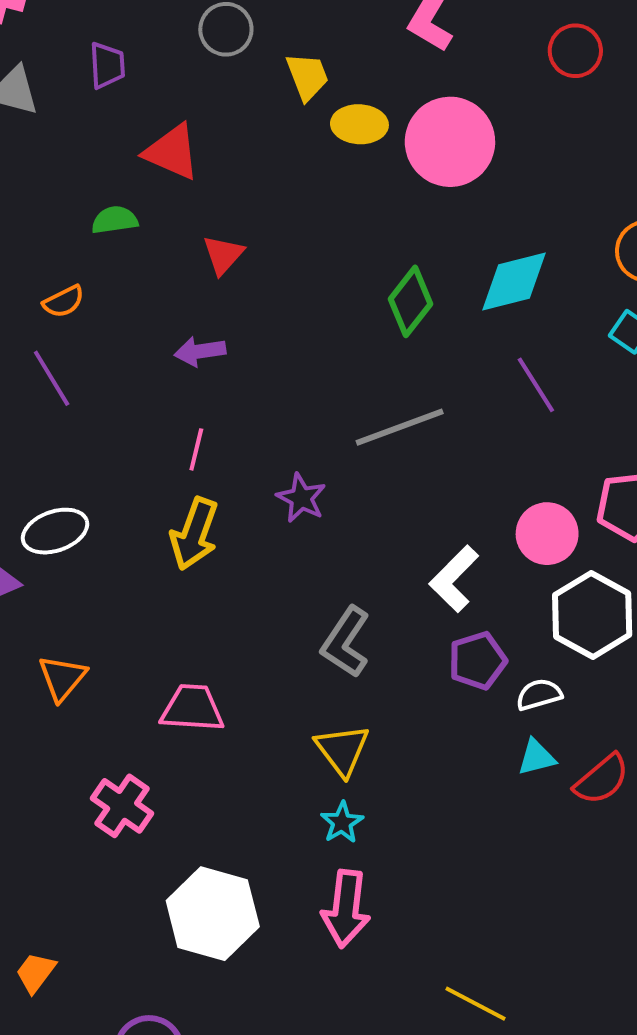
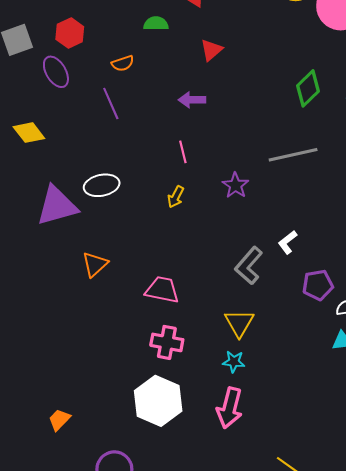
pink line: (196, 449) -> (183, 152), turned -35
yellow arrow: (194, 534) -> (176, 197), size x0.6
white L-shape: (454, 579) -> (288, 242), moved, size x0.7
pink cross: (122, 806) -> (167, 342), moved, turned -32
cyan star: (342, 822) -> (234, 362), turned 30

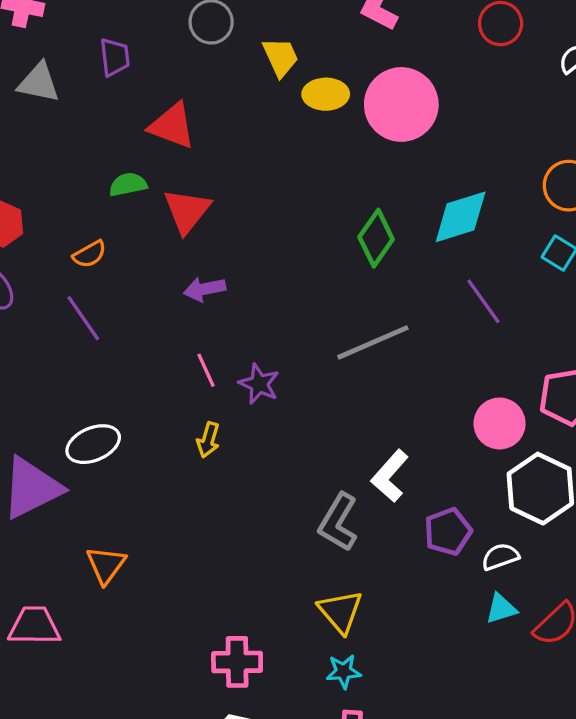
red triangle: (211, 50) -> (187, 211), moved, size x1.4
purple star: (235, 185) -> (259, 384), moved
white L-shape: (288, 242) -> (390, 476), size x1.4
pink trapezoid: (162, 290) -> (34, 626), moved

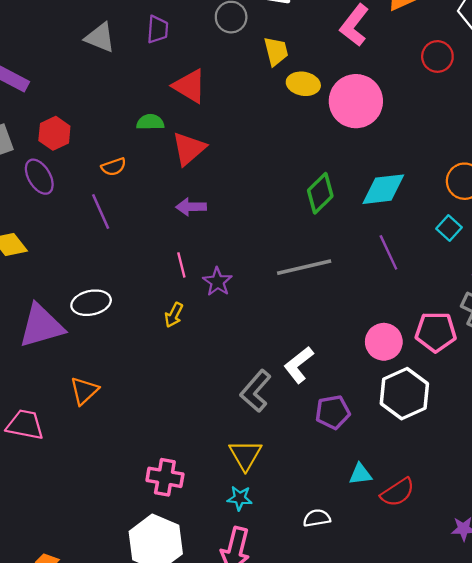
white semicircle: (500, 557) -> (317, 518), moved

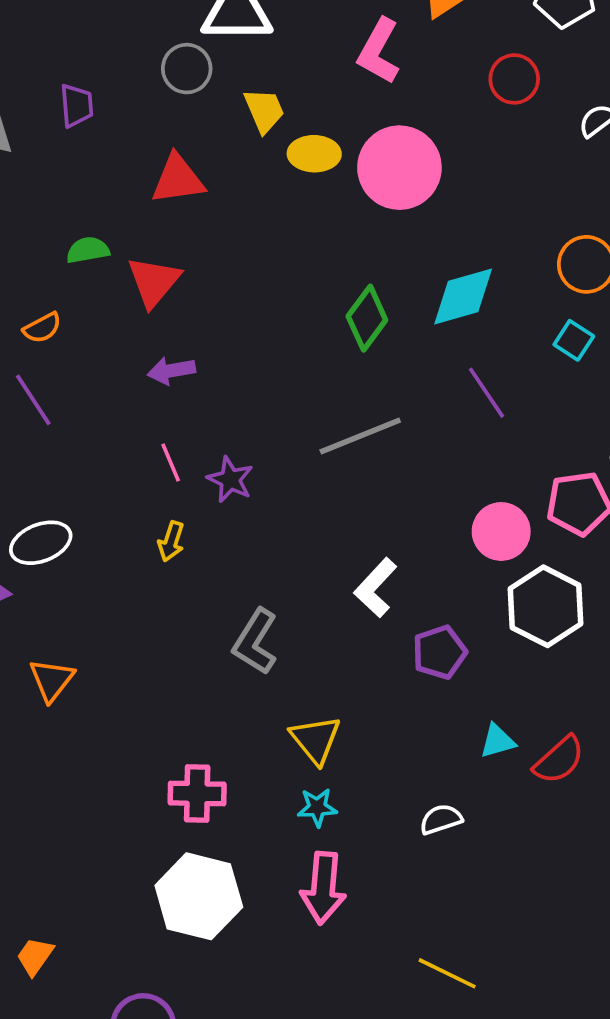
red triangle: (190, 86) -> (178, 179), moved, turned -30
gray L-shape: (256, 391) -> (255, 642), moved

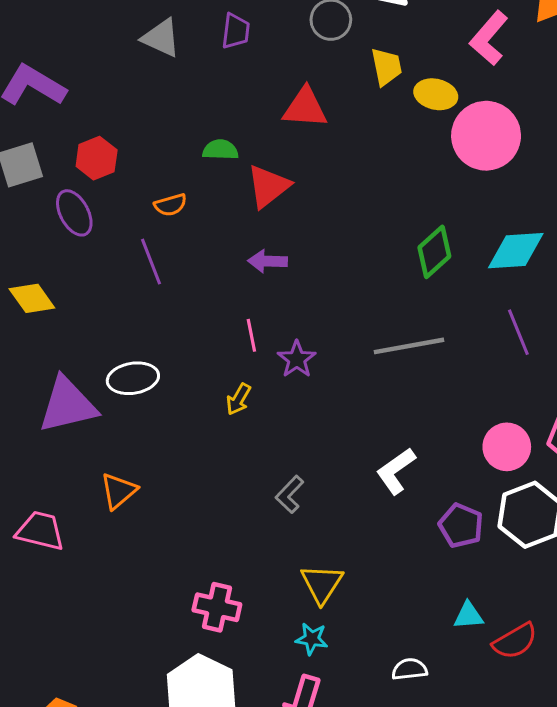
yellow ellipse: (314, 154) -> (436, 94), moved
gray L-shape: (255, 642) -> (290, 494), size x0.7
purple pentagon: (440, 652) -> (461, 526), moved, turned 30

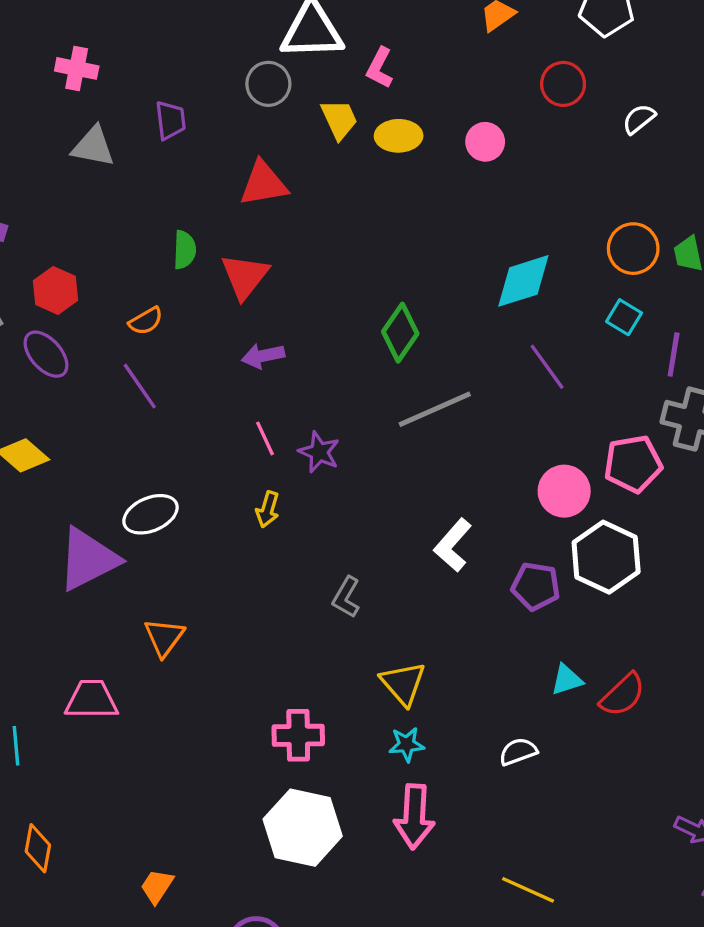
pink L-shape: (489, 38) -> (380, 68), moved, size x0.7
pink circle: (486, 136) -> (485, 142), moved, size x0.5
green semicircle: (220, 150) -> (185, 250), turned 104
green diamond: (434, 252) -> (400, 333), moved

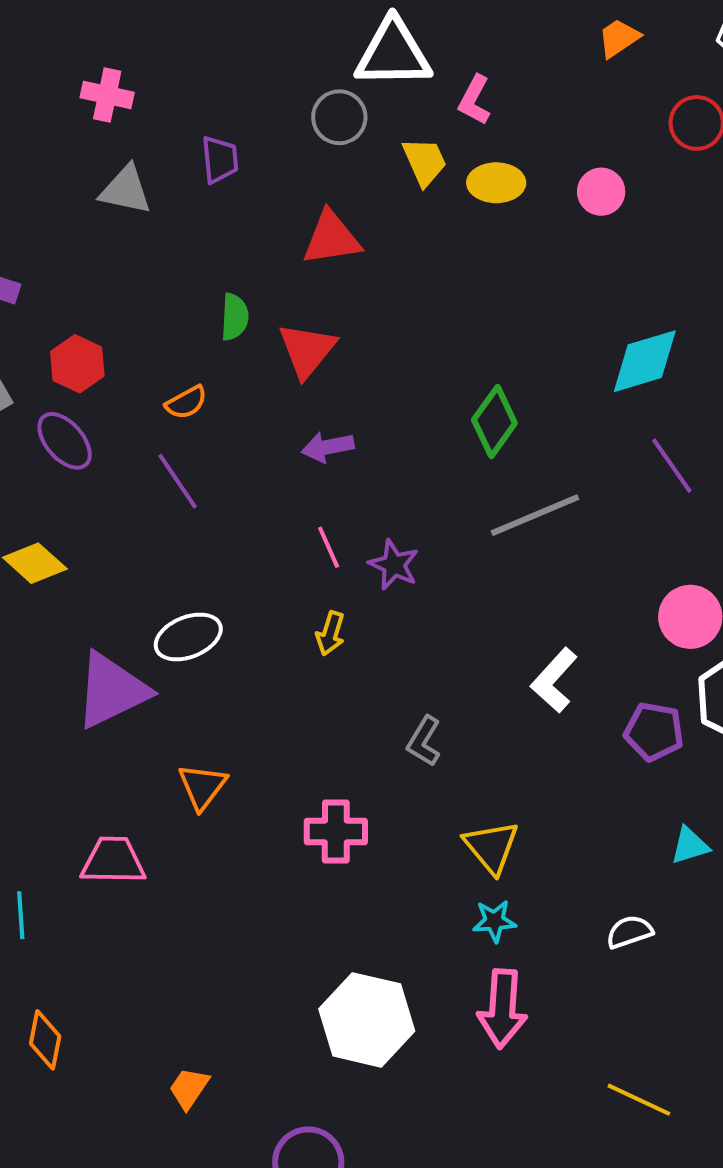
pink cross: (298, 735) -> (336, 832), moved

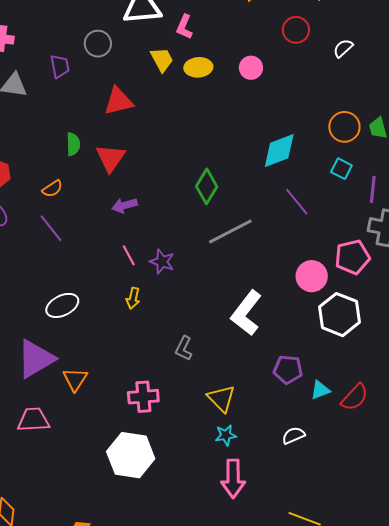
gray circle: (339, 117) -> (98, 44), moved
white L-shape: (554, 680) -> (246, 313), size x1.4
purple triangle: (112, 690) -> (36, 359), moved
purple pentagon: (654, 732) -> (288, 370), moved
white hexagon: (367, 1020) -> (131, 455), moved

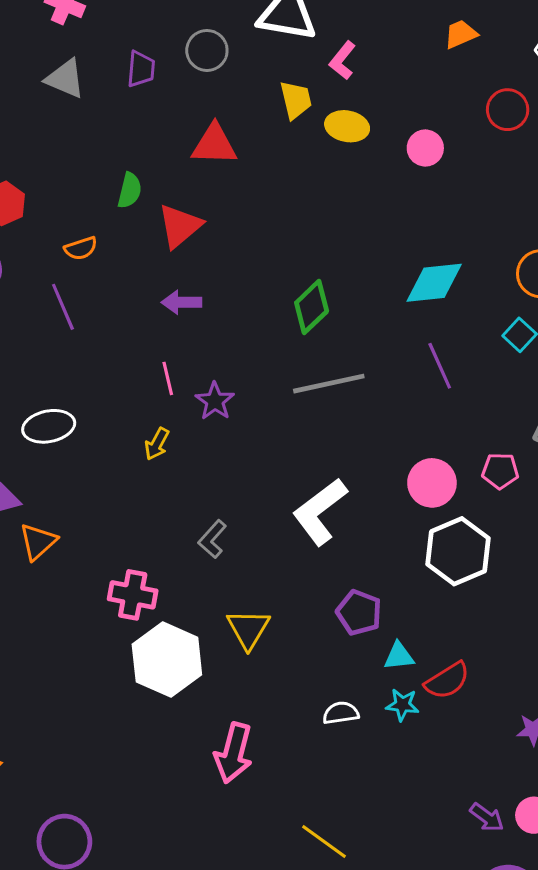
pink pentagon: (352, 257) -> (500, 471), size x0.7
cyan star: (226, 435) -> (402, 705), moved
white hexagon: (131, 455) -> (167, 660), moved

